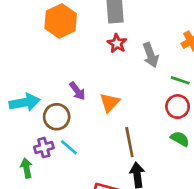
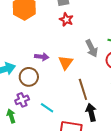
gray arrow: (151, 55) -> (92, 48), moved
purple arrow: (77, 91) -> (42, 57), turned -40
cyan line: (69, 147) -> (47, 108), moved

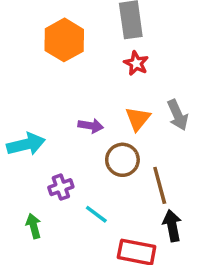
orange triangle: (66, 63) -> (138, 119), moved
brown circle: (29, 77) -> (122, 160), moved
purple cross: (22, 100) -> (61, 187), moved

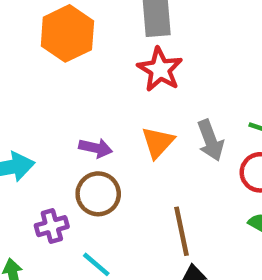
red star: (136, 63) -> (160, 69), size x1.4
brown circle: (122, 160) -> (98, 194), moved

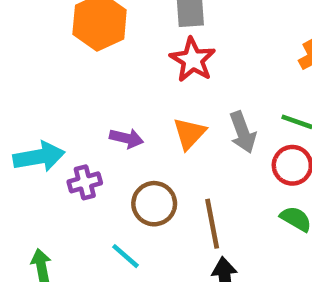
brown circle: (98, 194) -> (154, 204), moved
purple cross: (52, 226) -> (85, 182), moved

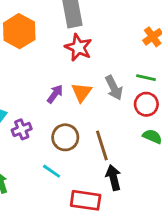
purple arrow: (126, 138) -> (55, 94), moved, turned -60

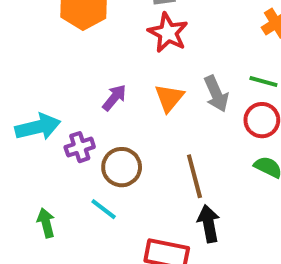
purple arrow: (55, 94) -> (114, 98), moved
brown circle: (65, 137) -> (122, 167), moved
cyan line: (52, 171) -> (104, 209), moved

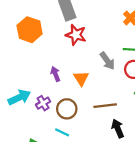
purple arrow: (114, 98) -> (55, 74), turned -48
orange triangle: (169, 98) -> (81, 78), moved
brown line: (194, 176) -> (105, 106), turned -70

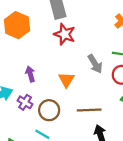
purple arrow: (55, 74) -> (30, 74), moved
purple cross: (43, 103) -> (25, 102), turned -32

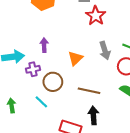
red star: (65, 34) -> (96, 16), moved
purple cross: (25, 102) -> (33, 69), turned 32

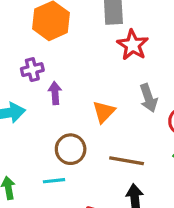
purple cross: (33, 69) -> (32, 70), moved
cyan line: (41, 102) -> (54, 181), turned -48

